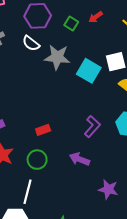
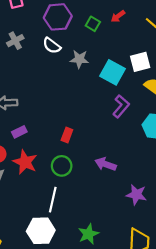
gray star: (57, 57) -> (79, 59), size x0.7
purple L-shape: (92, 126) -> (121, 106), moved
red rectangle: (43, 130) -> (67, 135), turned -48

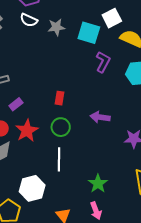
red star: (25, 162) -> (27, 131), turned 30
white hexagon: (41, 231) -> (32, 188), moved

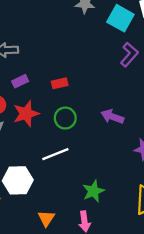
red rectangle: (60, 98) -> (60, 83), moved, turned 56
white line: (59, 159) -> (55, 154), turned 55

